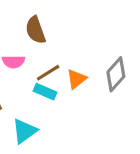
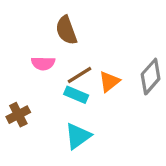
cyan triangle: (24, 131) -> (78, 136), moved

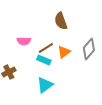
brown semicircle: (66, 30) -> (61, 21), moved

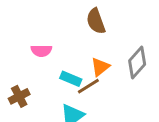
brown line: (46, 48) -> (88, 86), moved

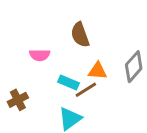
brown semicircle: (96, 21) -> (80, 35), moved
orange triangle: (100, 67) -> (97, 71), turned 42

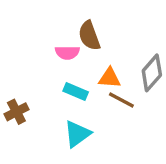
pink semicircle: (40, 55) -> (67, 53), moved
brown line: (86, 90) -> (121, 100), moved, turned 60

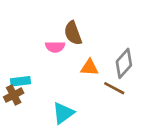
cyan rectangle: (76, 91) -> (21, 81), moved, turned -30
brown line: (121, 100) -> (114, 88), moved

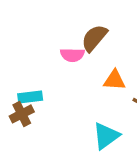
brown semicircle: (73, 33) -> (94, 38), turned 60
cyan triangle: (63, 113) -> (106, 136), moved

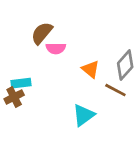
brown semicircle: (94, 38) -> (42, 33), moved
orange triangle: (115, 80) -> (90, 69), turned 36

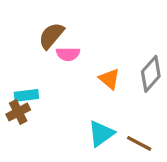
brown line: (115, 90) -> (139, 143), moved

